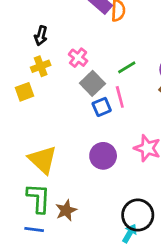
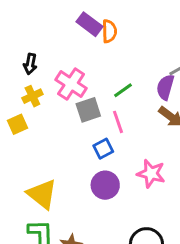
pink cross: (78, 58) -> (71, 84), size x1.5
gray square: (92, 83) -> (88, 110), turned 30
blue square: (102, 107) -> (103, 149), moved

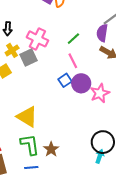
gray square: (88, 110) -> (29, 57), moved
pink star: (151, 174) -> (100, 93), turned -30
purple circle: (105, 185) -> (81, 83), moved

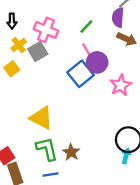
blue square: (65, 80) -> (81, 74), size x1.6
purple circle: (81, 83) -> (97, 62), moved

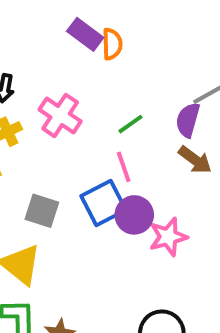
gray square: (38, 51) -> (42, 211), moved, turned 36
purple circle: (97, 62) -> (134, 215), moved

